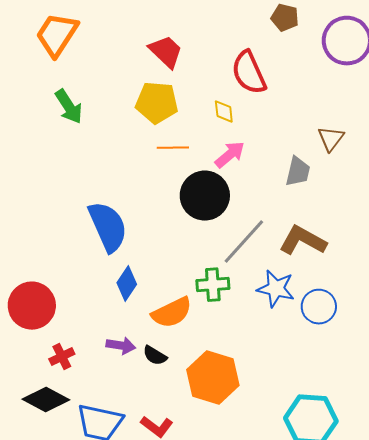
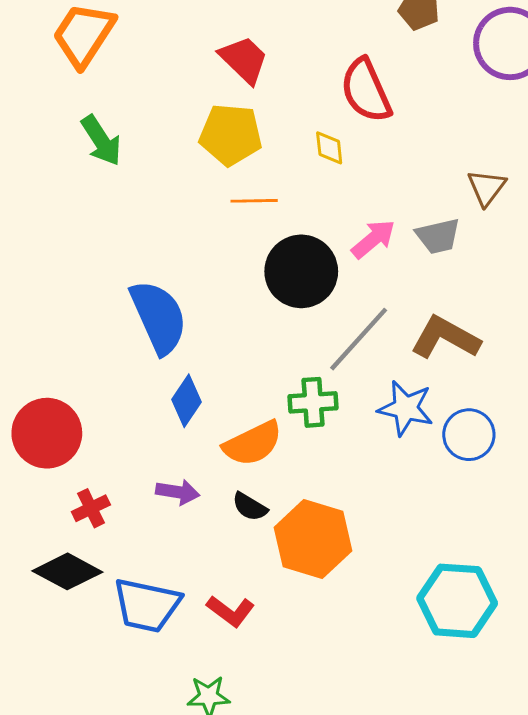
pink arrow: (230, 155) -> (373, 239), moved
gray trapezoid: (298, 172) -> (438, 236), turned 64
black semicircle: (155, 356) -> (250, 507), moved

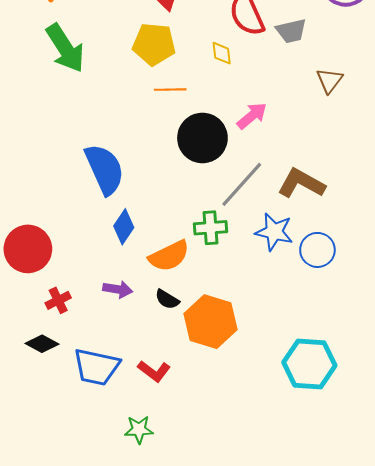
green arrow: (101, 141) -> (65, 48), size x1.4
gray trapezoid: (438, 236) -> (291, 31), moved
black diamond: (67, 571) -> (42, 344), size x0.7

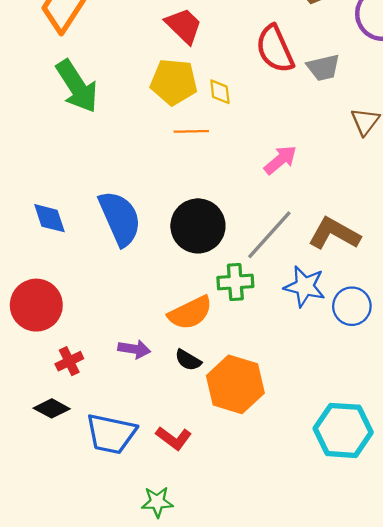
yellow diamond: (222, 53) -> (220, 92), moved
black circle: (202, 138) -> (198, 226), moved
blue diamond: (124, 227) -> (49, 218), moved, turned -52

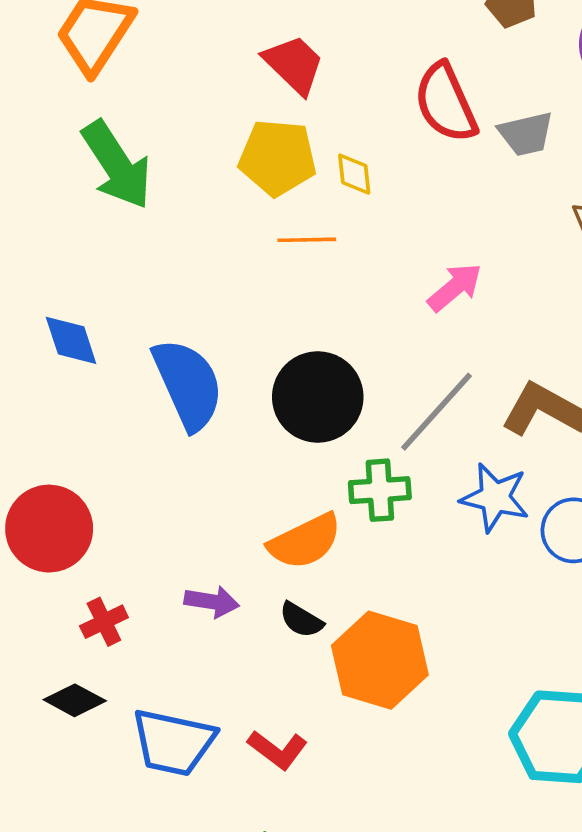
blue diamond: (49, 218) -> (71, 340), moved

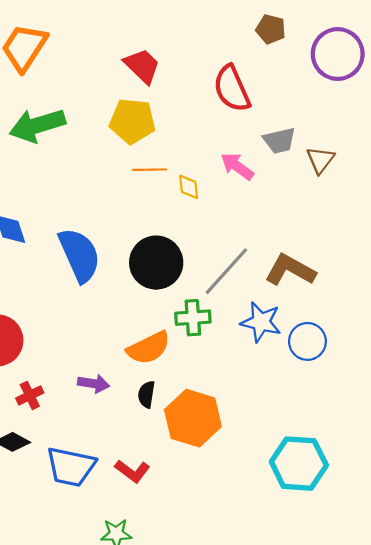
gray trapezoid: (526, 134) -> (279, 140), moved
green arrow: (117, 165) -> (37, 125), turned 106
yellow diamond: (354, 174) -> (189, 187), moved
pink arrow: (455, 287) -> (237, 166), moved, turned -104
black semicircle: (301, 620) -> (146, 394), turned 68

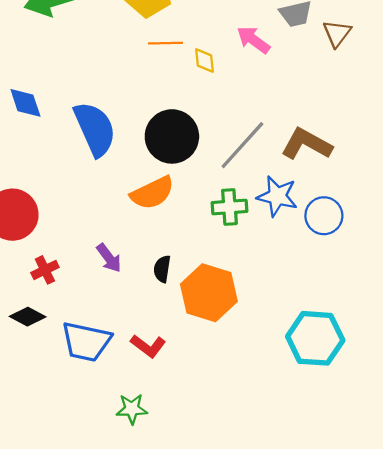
green cross: (193, 318) -> (229, 207), moved
orange semicircle: (149, 348) -> (152, 193), moved
purple arrow: (94, 384) -> (109, 258), turned 44

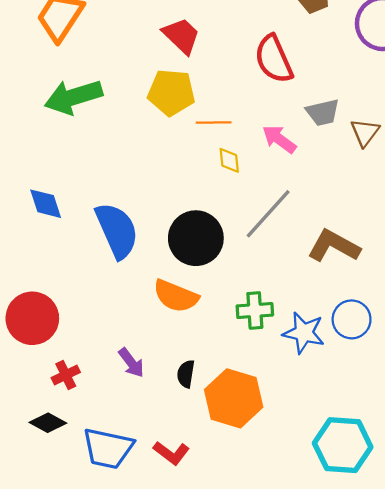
orange line: (165, 43) -> (214, 122), moved
gray line: (242, 145) -> (268, 214), moved
orange semicircle: (152, 193) -> (176, 296), turned 48
blue star: (277, 196) -> (304, 333), moved

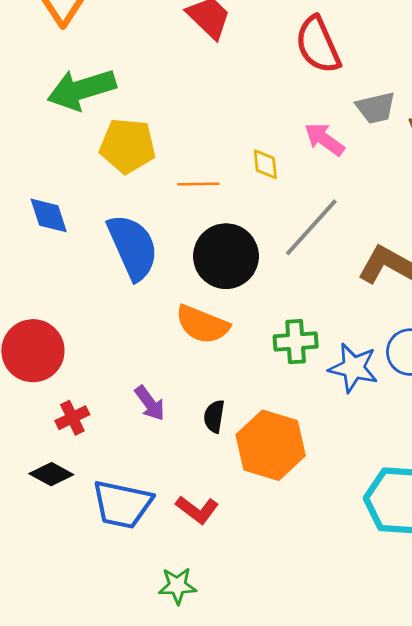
yellow pentagon: (171, 92) -> (127, 146), moved
orange line: (214, 122) -> (198, 184), moved

